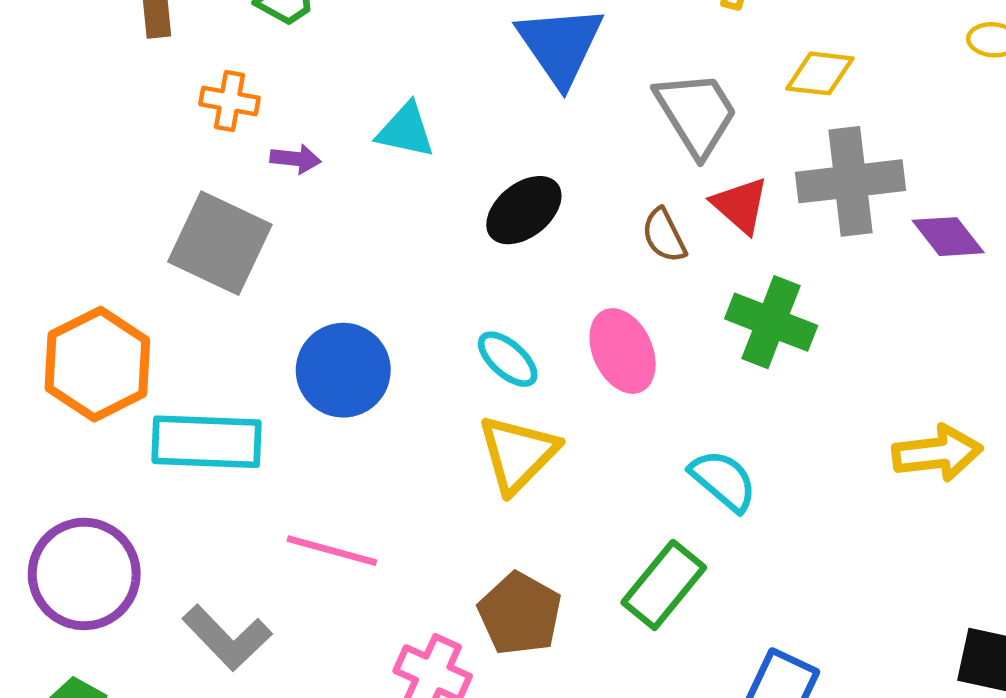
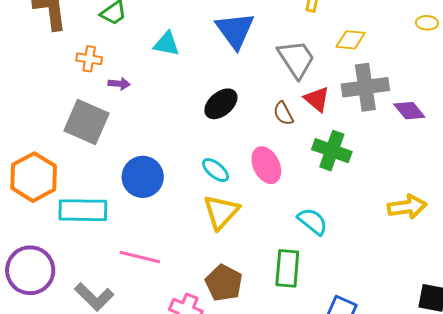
cyan triangle: (406, 130) -> (167, 44), moved
green rectangle: (664, 585) -> (287, 268), turned -33

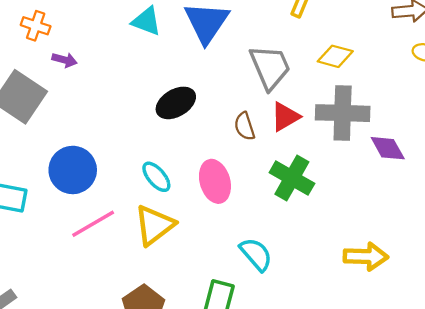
cyan triangle: (167, 44) -> (146, 21), moved
red triangle: (317, 99) -> (285, 117), turned 40
pink line: (140, 257) -> (93, 224), moved, turned -54

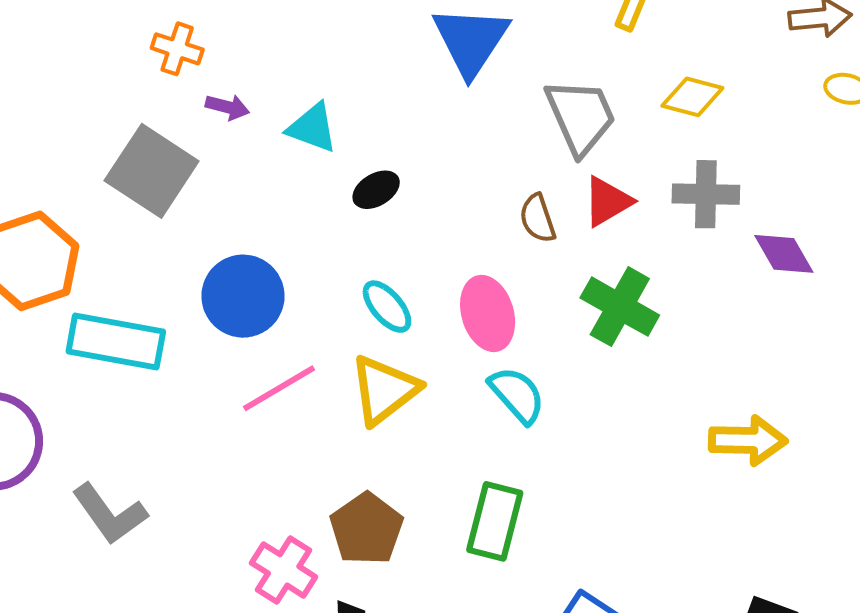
cyan triangle: (146, 21) -> (312, 128), moved
black ellipse: (176, 103) -> (376, 190), moved, size x0.7
gray cross: (343, 113) -> (706, 194), size x0.7
cyan semicircle: (256, 254) -> (517, 395), moved

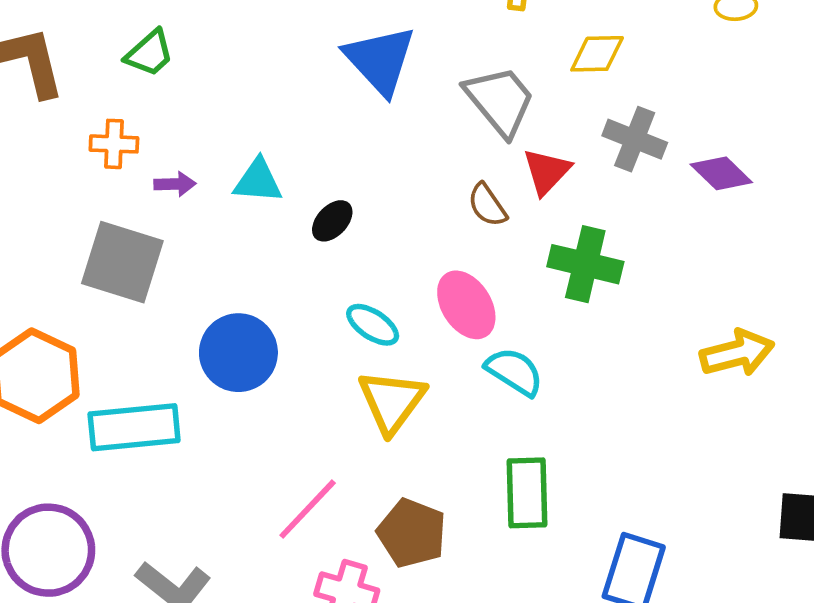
gray cross: (706, 194) -> (635, 139), turned 36
pink line: (279, 388) -> (308, 509), moved

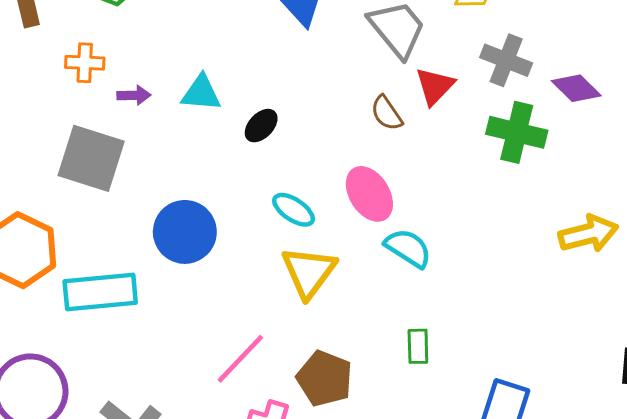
green cross: (585, 264) -> (517, 132), moved
green rectangle: (527, 493) -> (418, 346), size x0.6

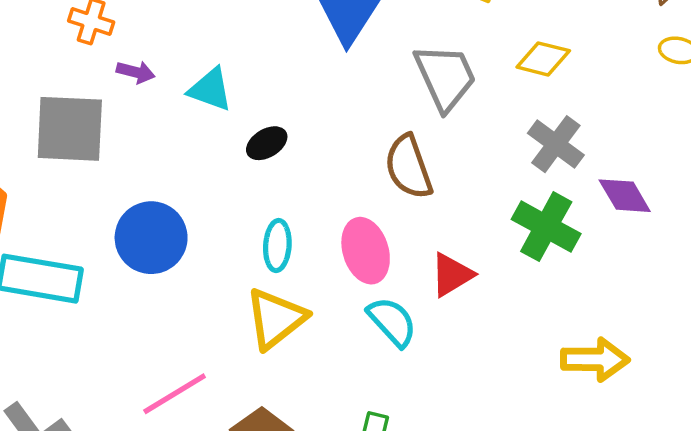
red triangle: (435, 86) -> (452, 275), moved
brown semicircle: (387, 113) -> (409, 167), size x1.5
gray square: (91, 158) -> (70, 129), turned -30
cyan ellipse: (294, 210) -> (277, 246), turned 45

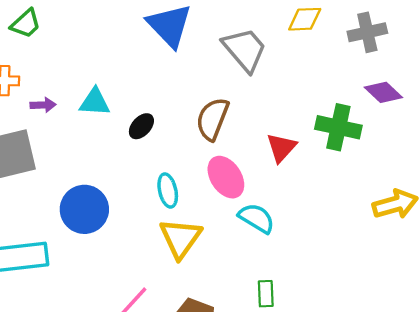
gray cross: (556, 144) -> (367, 32), moved, turned -33
brown semicircle: (409, 167) -> (212, 119), moved, turned 57
red triangle: (452, 275) -> (281, 148), moved

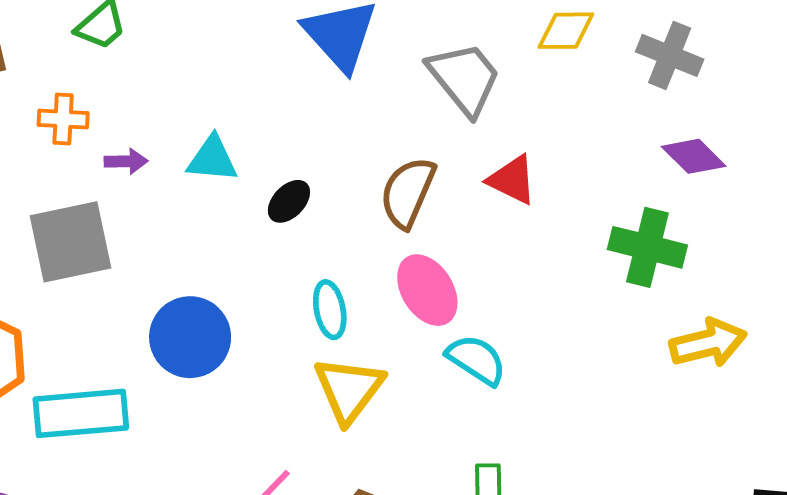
gray cross: (367, 32) -> (670, 55), turned 33
green cross: (338, 127) -> (647, 247), moved
red triangle: (281, 148) -> (512, 180), moved, turned -48

